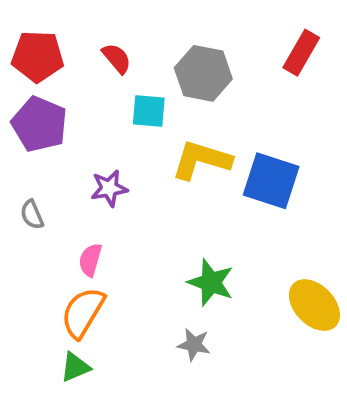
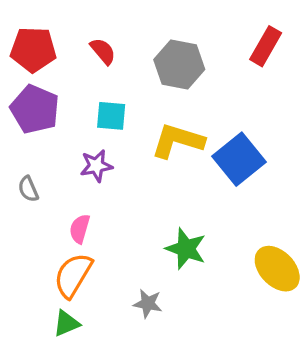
cyan square: (149, 111) -> (111, 116), moved
blue square: (271, 181) -> (239, 159), turned 33
gray star: (194, 345) -> (148, 303), moved

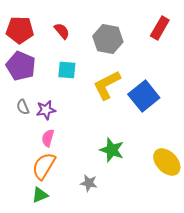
yellow L-shape: (178, 141) -> (107, 85), turned -44
purple star: (96, 166) -> (46, 110), moved
gray semicircle: (28, 189) -> (23, 107), moved

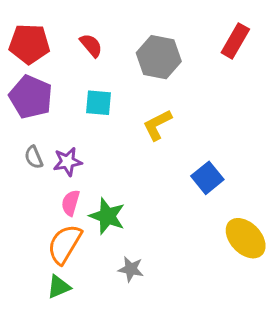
yellow L-shape: (107, 85) -> (157, 125), size x0.7
blue square: (144, 96) -> (207, 178), moved, size x0.7
green star: (112, 150) -> (107, 216), moved

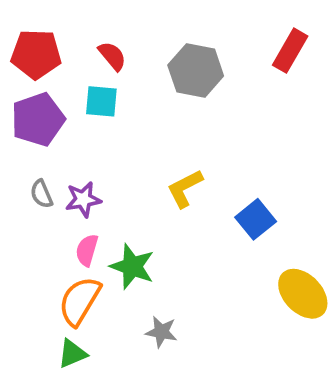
purple pentagon: (31, 97) -> (38, 119), turned 30
cyan square: (98, 103) -> (101, 101), moved
yellow L-shape: (157, 125) -> (185, 188), moved

